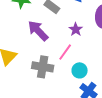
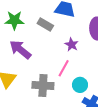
purple arrow: (38, 31) -> (20, 50), moved

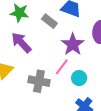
purple star: (72, 45) -> (73, 44), size x1.6
cyan circle: (80, 85) -> (79, 78), moved

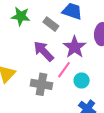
purple arrow: (21, 43) -> (44, 51), moved

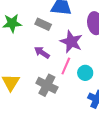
purple arrow: (44, 51) -> (42, 52), size x0.7
gray cross: (41, 84) -> (47, 85), turned 30

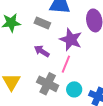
cyan circle: (85, 73) -> (74, 89), moved

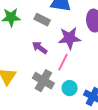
purple star: (71, 40) -> (69, 38), turned -30

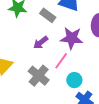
purple arrow: (40, 48) -> (41, 43), turned -84
cyan circle: (70, 88) -> (74, 80), moved

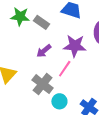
gray rectangle: (48, 15) -> (41, 22), moved
cyan circle: (74, 80) -> (59, 101), moved

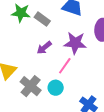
gray cross: (43, 84) -> (31, 86), moved
cyan circle: (59, 101) -> (56, 88), moved

